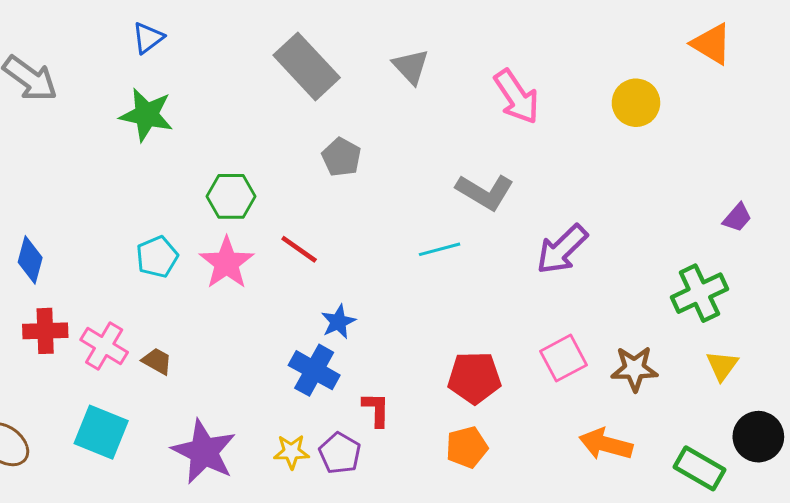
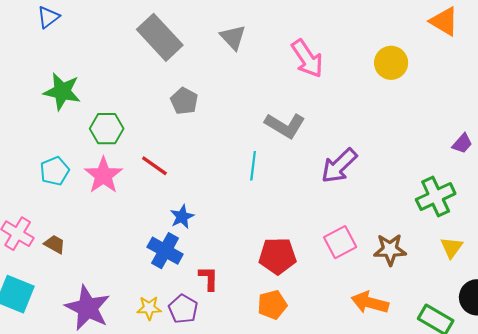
green star: (146, 115) -> (62, 91), moved
cyan line: (440, 249) -> (253, 166), turned -68

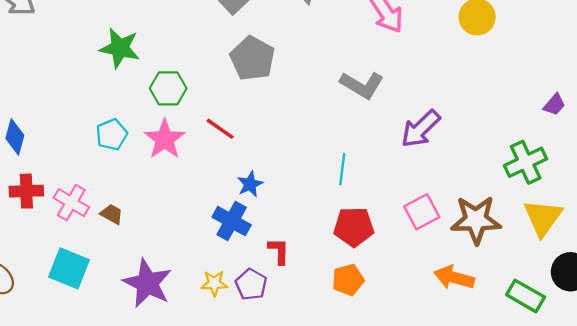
gray pentagon: (184, 101) -> (252, 58), size x1.5
cyan line: (253, 166) -> (342, 169), moved
yellow triangle: (452, 247) -> (543, 218), size x1.6
brown star: (390, 250) -> (476, 220), size x1.4

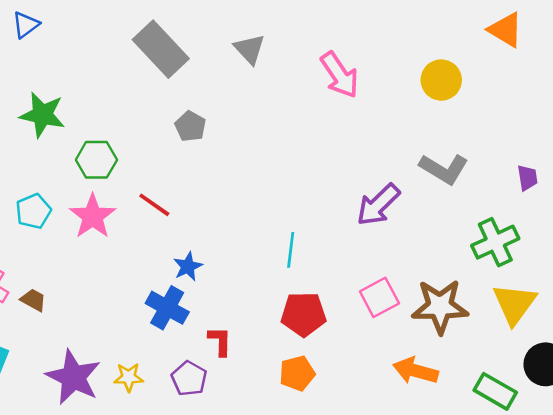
gray pentagon: (252, 58) -> (190, 126), size x0.6
gray L-shape: (362, 85) -> (444, 169), moved
purple trapezoid: (554, 105) -> (527, 178), turned -50
yellow star: (214, 283) -> (129, 377), moved

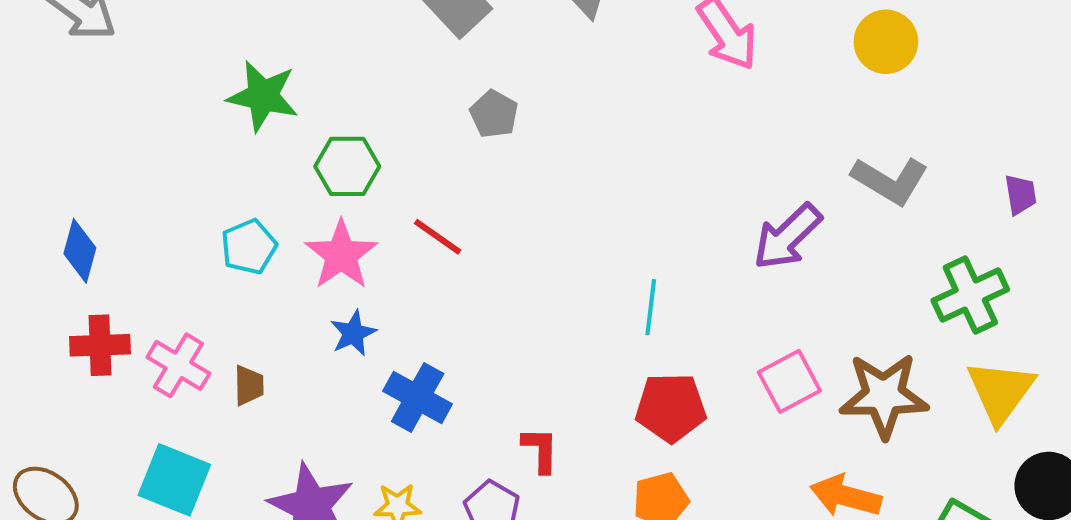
blue star: (188, 267) -> (353, 333), moved
brown trapezoid: (33, 300) -> (249, 385), turned 60
blue cross: (167, 308) -> (418, 398), moved

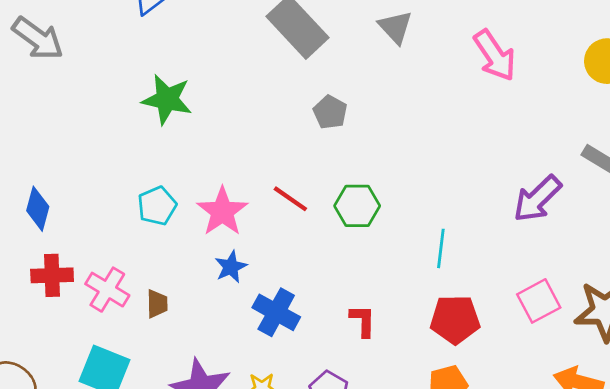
green hexagon: (347, 166) -> (357, 206), moved
red L-shape: (540, 450) -> (363, 321), moved

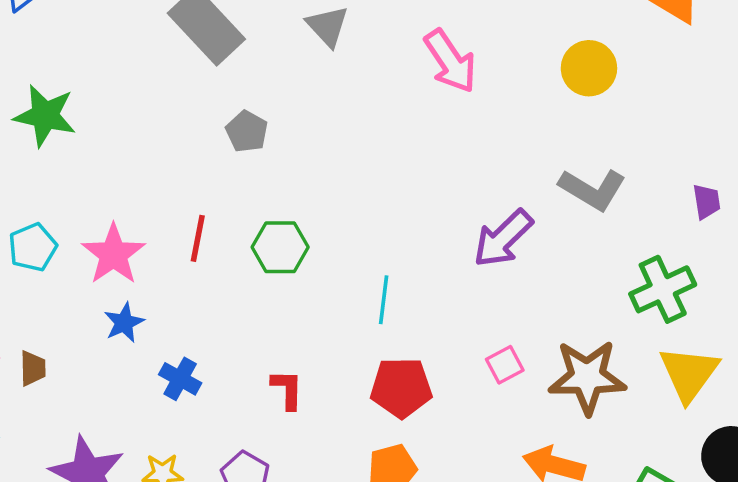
red line: (290, 199) -> (198, 238), turned 66
pink square: (539, 301) -> (505, 365), size x0.7
blue cross: (276, 312) -> (180, 379), size x0.7

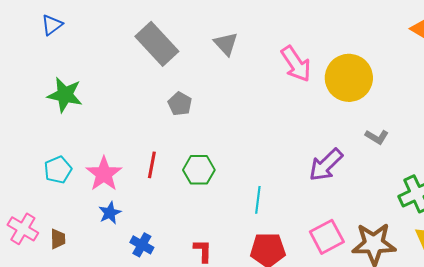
yellow circle: (589, 68) -> (349, 78), moved, size x1.5
gray L-shape: (592, 189) -> (377, 137), size x0.6
pink square: (505, 365) -> (327, 237), size x1.6

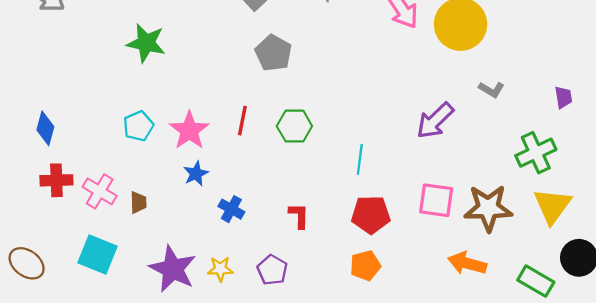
gray pentagon: (180, 104) -> (273, 53), size x1.4
pink square: (327, 237) -> (436, 200), turned 36

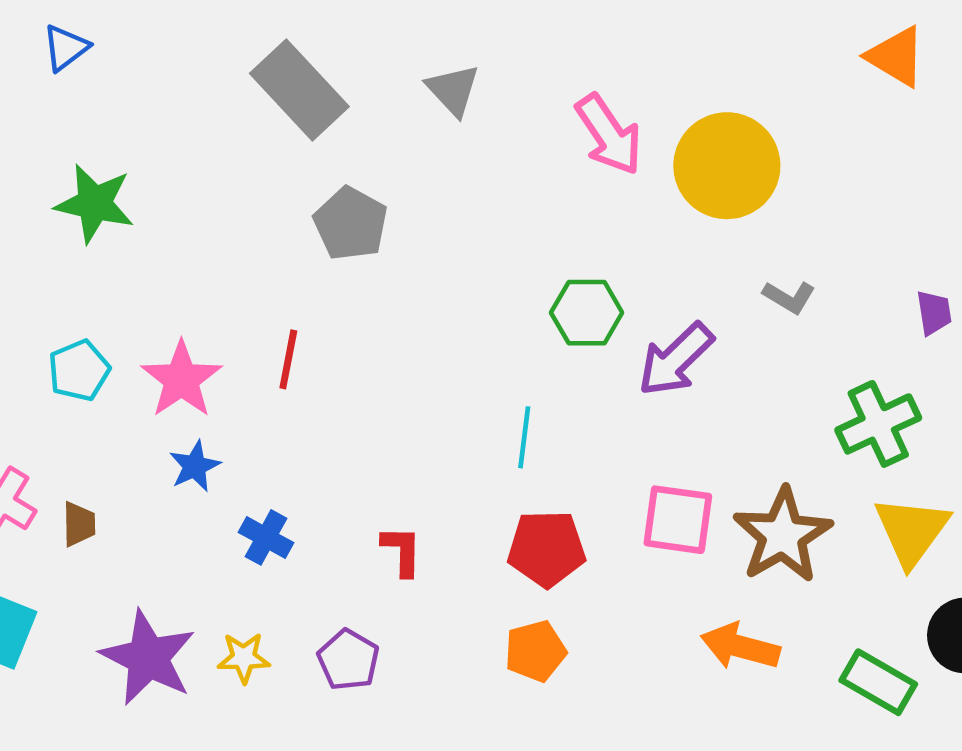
green hexagon: (294, 126) -> (587, 313), moved
brown star: (488, 208) -> (783, 535), turned -30

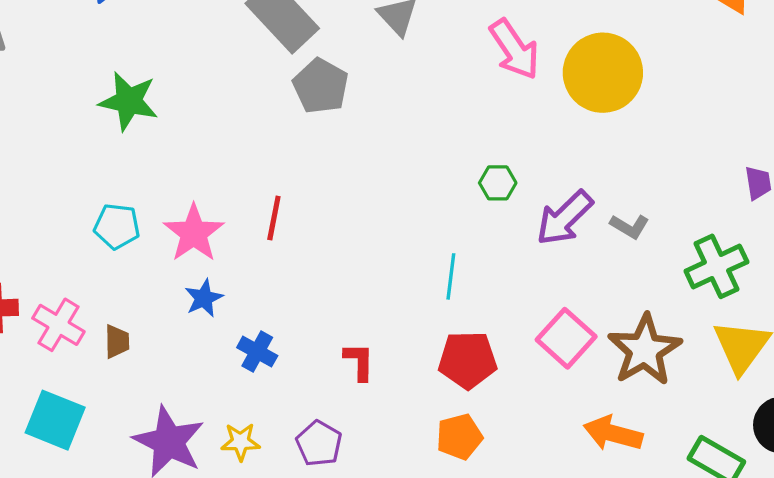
gray pentagon: (351, 224) -> (321, 86), moved
gray L-shape: (789, 297) -> (630, 226), moved
green hexagon: (587, 313) -> (498, 183), size x0.7
cyan pentagon: (79, 371) -> (117, 226), turned 30
pink square: (678, 520) -> (566, 338), turned 34

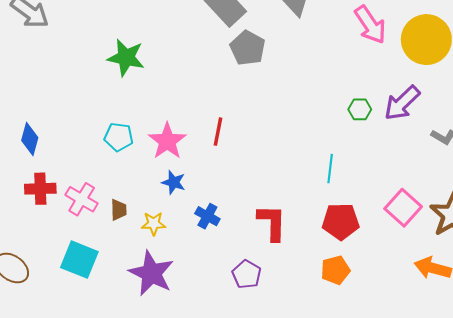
purple arrow: (564, 218) -> (402, 103), moved
blue star: (204, 298) -> (174, 182), turned -30
red L-shape: (359, 362) -> (272, 223), size x1.5
yellow star: (241, 442) -> (153, 224), moved

